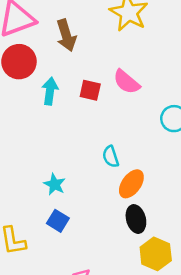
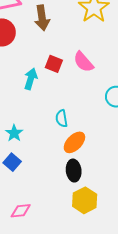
cyan arrow: (50, 91) -> (31, 79), moved

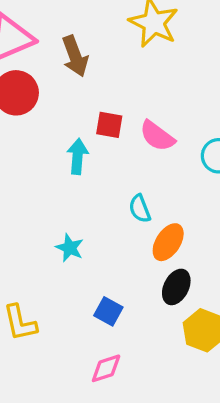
pink semicircle: (83, 62) -> (157, 136), moved
blue square: (12, 162) -> (108, 311), moved
black ellipse: (74, 171) -> (176, 287), turned 45

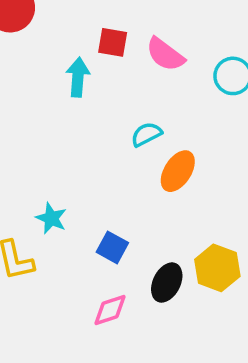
cyan semicircle: (140, 209) -> (146, 134), turned 84
cyan star: (70, 248) -> (51, 218), moved
black ellipse: (176, 287) -> (167, 282), moved

